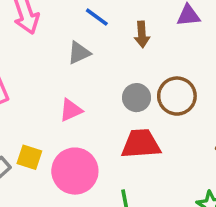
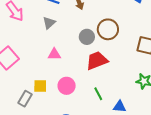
pink triangle: (71, 110) -> (54, 54), turned 40
pink circle: (75, 171) -> (67, 86), size x0.7

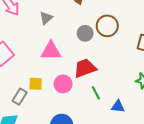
pink triangle: (54, 54) -> (51, 51), size x1.5
red trapezoid: (97, 61) -> (85, 68), moved

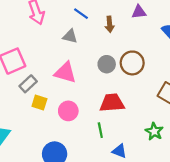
gray triangle: (46, 18) -> (70, 36), turned 40
red trapezoid: (85, 68) -> (112, 103), moved
gray rectangle: (20, 97) -> (28, 84), moved

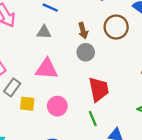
brown arrow: (110, 24) -> (83, 31), moved
brown circle: (132, 63) -> (116, 27), moved
red trapezoid: (112, 103) -> (99, 89), turned 95

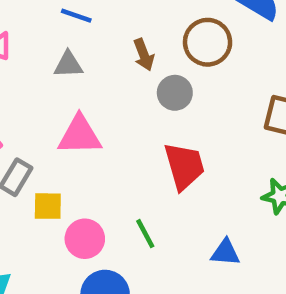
gray circle: (86, 52) -> (175, 93), moved
pink circle: (57, 106) -> (85, 239), moved
green line: (93, 119) -> (145, 234), moved

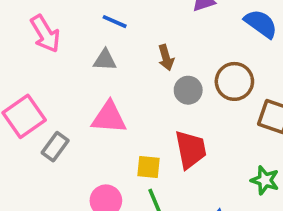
brown circle: (208, 42) -> (234, 81), moved
yellow square: (48, 206) -> (149, 167), moved

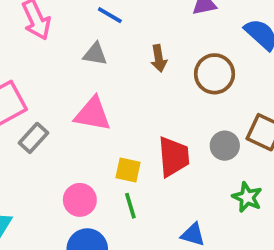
brown circle: (234, 81) -> (214, 74), moved
gray circle: (188, 90) -> (225, 146), moved

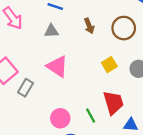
pink triangle: (93, 114) -> (57, 66), turned 35
red trapezoid: (174, 157) -> (113, 103), moved
yellow square: (128, 170) -> (109, 65), moved, turned -32

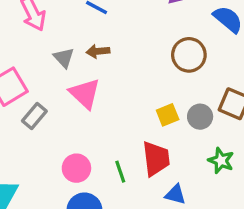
brown arrow: (89, 26) -> (98, 51), moved, turned 96
gray triangle: (51, 31) -> (64, 58), moved, turned 40
yellow square: (109, 65) -> (168, 115), moved

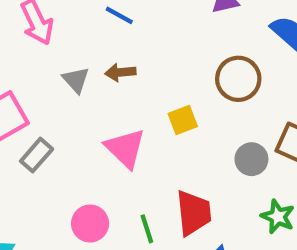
pink triangle: (85, 93) -> (125, 148), moved
yellow square: (168, 115) -> (183, 120), moved

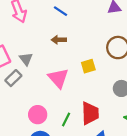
gray triangle: (76, 80) -> (26, 59), moved
green line: (147, 229) -> (66, 119), turned 40

